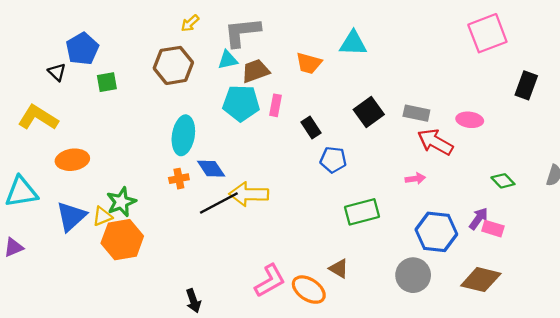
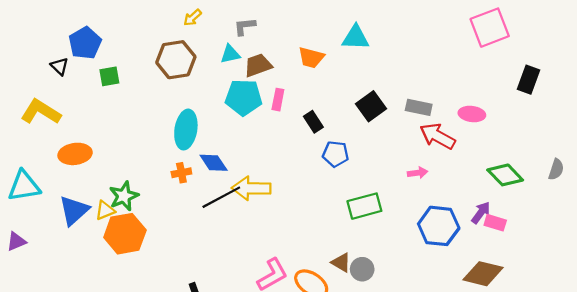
gray L-shape: (242, 32) -> (245, 26), size x0.6
green diamond: (503, 181) -> (505, 175), size x1.5
gray circle: (413, 275) -> (362, 269), moved, size x0.7

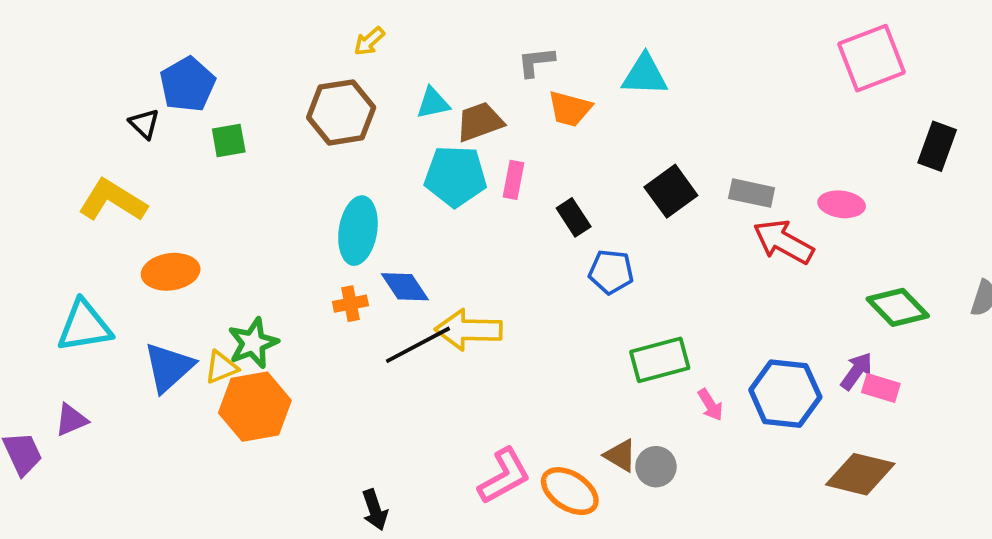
gray L-shape: (245, 26) -> (536, 62), moved
pink arrow: (418, 173) -> (710, 405), moved, turned 66

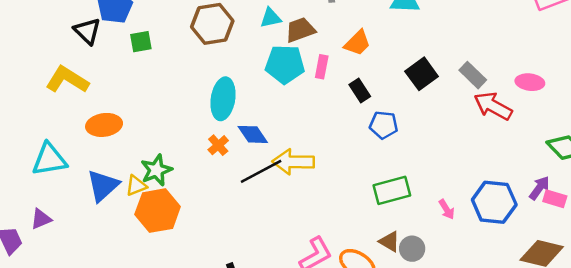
orange trapezoid: (570, 109) -> (357, 43), moved, turned -60
black triangle: (144, 124) -> (87, 31), size x1.4
gray rectangle: (752, 193) -> (473, 75), turned 32
orange cross: (350, 304) -> (218, 145), turned -30
green rectangle: (660, 360) -> (392, 190), moved

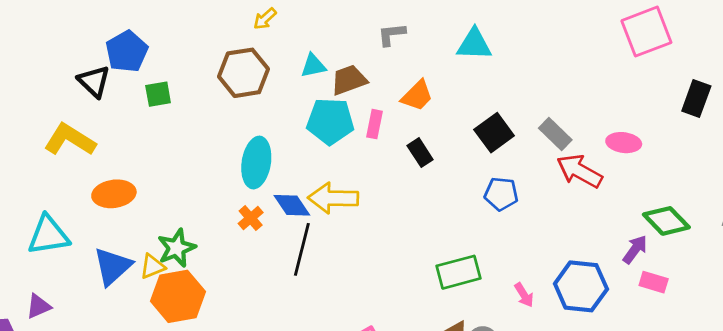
blue pentagon: (384, 125) -> (501, 194), moved
yellow arrow: (293, 162) -> (333, 198), moved
black line: (261, 171) -> (302, 249), turned -48
purple arrow: (539, 188) -> (635, 249), moved

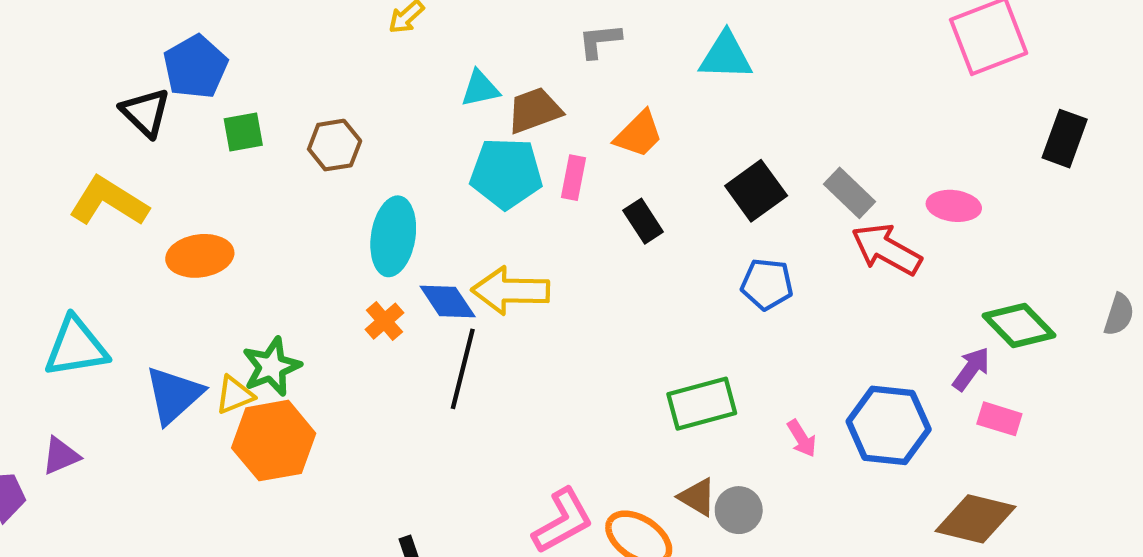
brown hexagon: (243, 73) -> (335, 145), moved, size x0.7
orange ellipse: (114, 194) -> (200, 256), moved

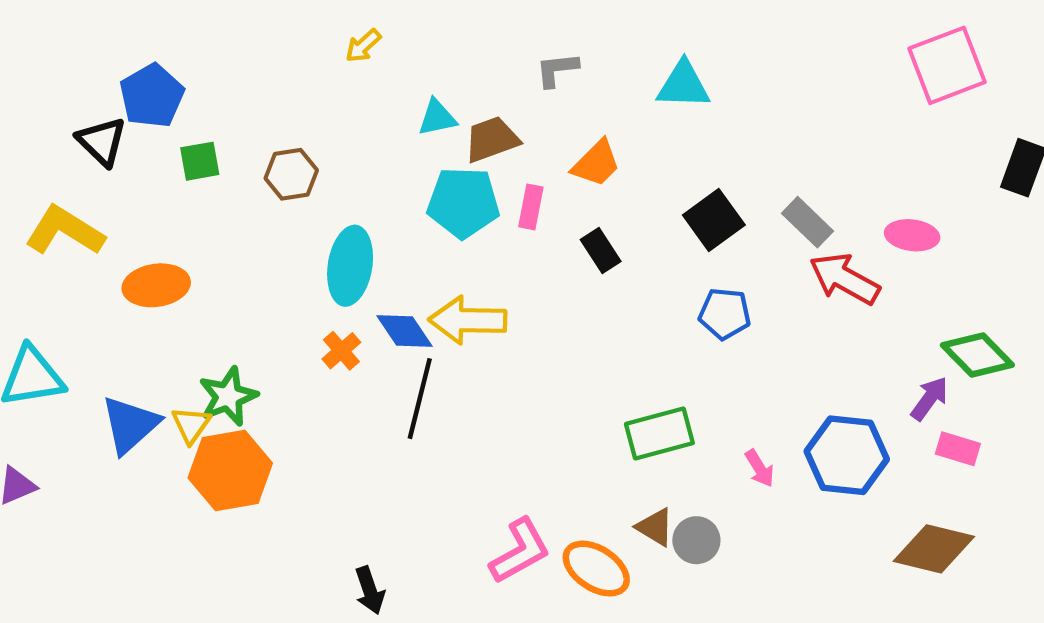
yellow triangle: (235, 395) -> (191, 425), turned -33

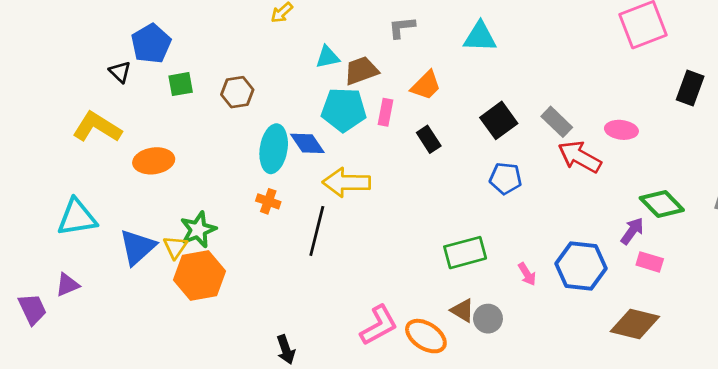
black triangle: (102, 142) -> (120, 72), size x0.7
blue diamond: (405, 331) -> (307, 143), moved
orange cross: (341, 351) -> (268, 201), turned -30

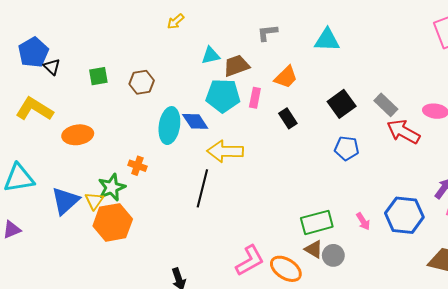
blue pentagon: (151, 44) -> (33, 52), moved
orange cross: (268, 201) -> (137, 166), moved
green rectangle: (465, 253) -> (317, 222), moved

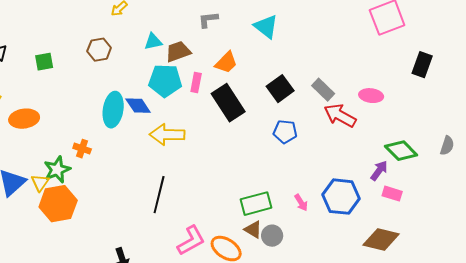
cyan triangle: (327, 40) -> (266, 27), turned 36
brown hexagon: (142, 82) -> (99, 50), moved
black rectangle: (288, 118) -> (228, 103), size x1.8
black line: (202, 188) -> (159, 195), moved

